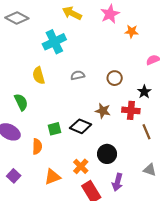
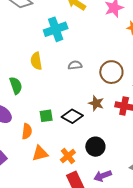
brown circle: (115, 78) -> (111, 72), size x1.5
orange triangle: (53, 177) -> (40, 153), moved
purple arrow: (117, 182) -> (103, 176), turned 48

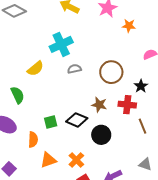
cyan cross: (56, 29) -> (61, 44), moved
yellow semicircle: (36, 61) -> (35, 69), turned -114
black circle: (95, 147) -> (101, 135), moved

